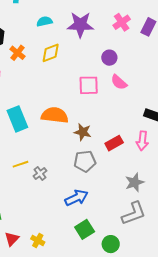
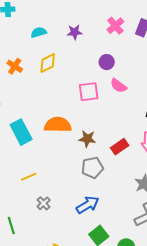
purple star: (80, 25) -> (75, 32), size x0.6
gray cross: (40, 173) -> (44, 203), moved

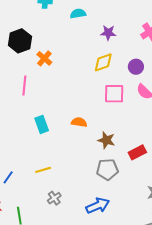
cyan semicircle: (39, 32) -> (78, 14), moved
yellow diamond: (48, 63) -> (103, 62), moved
orange semicircle: (58, 125) -> (79, 122), size x0.6
cyan rectangle: (21, 132) -> (42, 124), size x0.7

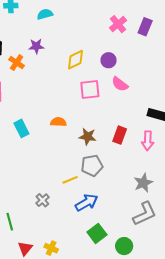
purple star: (108, 33) -> (36, 46), moved
red rectangle: (137, 152) -> (120, 135), moved, turned -36
yellow line: (43, 170) -> (70, 180), moved

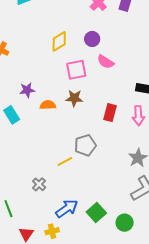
purple star: (36, 46) -> (27, 90), moved
brown star: (88, 137) -> (74, 98), moved
blue arrow: (86, 203) -> (67, 209), moved
yellow cross: (51, 248) -> (52, 231), turned -32

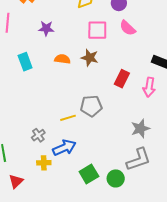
purple star: (27, 90) -> (46, 28), moved
blue arrow: (67, 209) -> (64, 148), moved
green circle: (125, 223) -> (116, 178), moved
yellow cross: (52, 231) -> (44, 163), moved

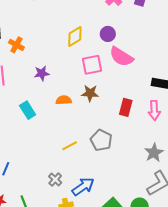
pink semicircle: (128, 28) -> (121, 57), size x1.4
gray pentagon: (91, 106) -> (101, 140), turned -30
yellow line: (68, 118) -> (70, 146), moved

